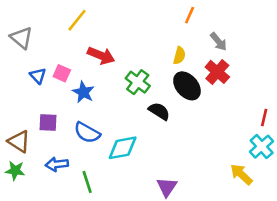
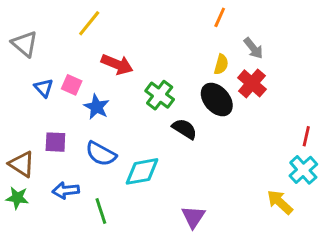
yellow semicircle: (179, 56) -> (221, 64), moved

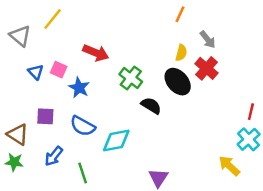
yellow line: (89, 23) -> (53, 19), moved
blue arrow: (66, 190) -> (54, 156), turned -45

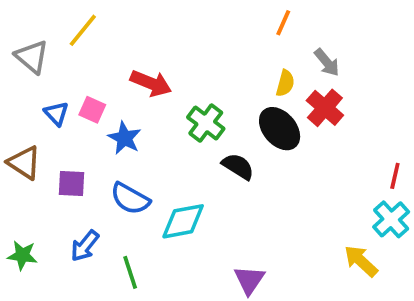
brown triangle: (18, 134) -> (24, 163), moved

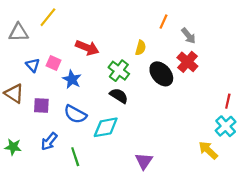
orange line: (283, 23) -> (163, 22), moved
gray triangle: (32, 57) -> (19, 32), turned -42
yellow semicircle: (285, 83) -> (141, 48), moved
black semicircle: (238, 166) -> (119, 96), moved

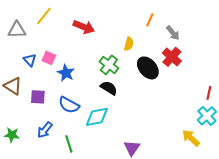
red arrow: (87, 48) -> (84, 27), moved

